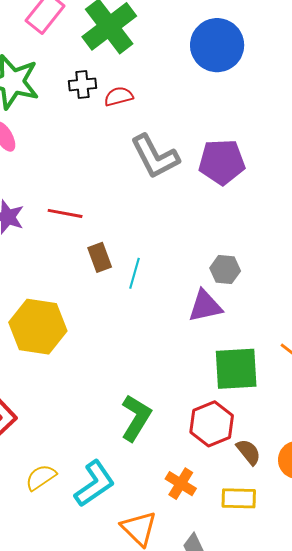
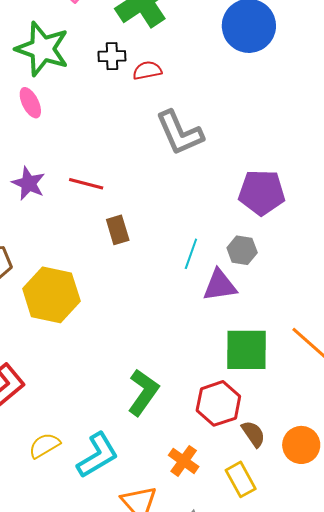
purple pentagon: (222, 162) -> (262, 192), moved
cyan line: (134, 273) -> (191, 254), moved
yellow rectangle: (239, 498) -> (241, 479), turned 56

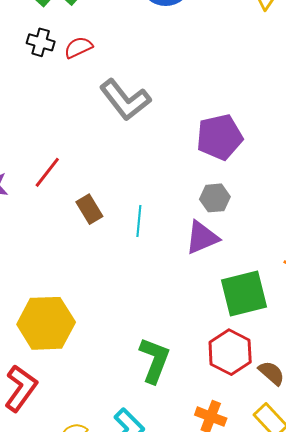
black cross: (112, 56) -> (41, 42), turned 32
red line: (86, 184) -> (47, 172), turned -52
cyan line: (191, 254) -> (139, 221), moved
yellow hexagon: (51, 295) -> (46, 323), moved

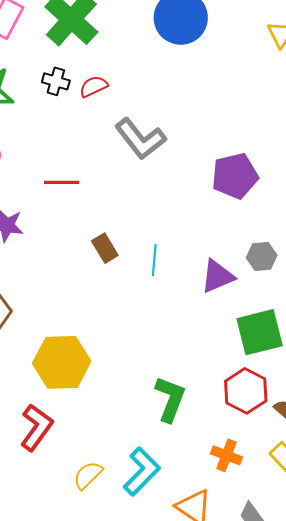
red line: (47, 172) -> (62, 182), moved, turned 52
gray hexagon: (215, 198) -> (262, 257), moved

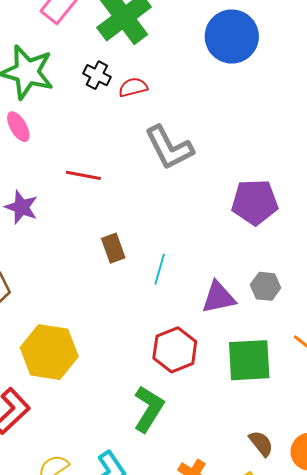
red hexagon: (246, 391) -> (175, 350), moved

